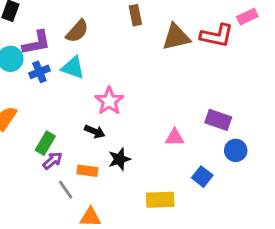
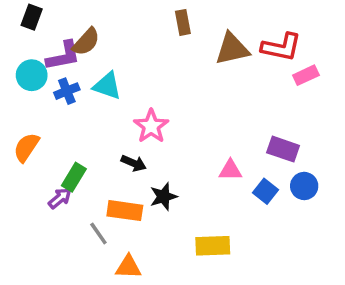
pink rectangle: (247, 17) -> (306, 75), moved
brown semicircle: (77, 31) -> (86, 42), moved
purple arrow: (53, 161) -> (60, 198), moved
orange rectangle: (87, 171) -> (125, 211), size x1.4
blue square: (202, 177) -> (265, 191), moved

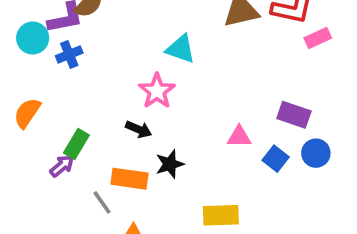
cyan triangle: (107, 86) -> (181, 49), moved

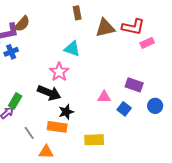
black arrow: (139, 129) -> (49, 93), size x1.6
blue circle: (316, 153) -> (155, 106), moved
orange rectangle: (129, 179) -> (57, 127), moved

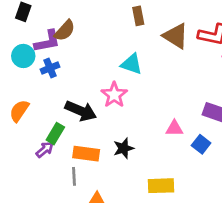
brown triangle: (105, 28) -> (176, 36), turned 45
black arrow: (49, 93) -> (81, 111), moved
orange rectangle: (57, 127) -> (86, 154), moved
gray line: (29, 133) -> (74, 176), turned 32

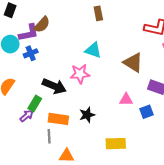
brown triangle: (176, 36) -> (133, 63), moved
pink star: (114, 95) -> (80, 74), turned 30
blue square: (201, 144) -> (147, 112), turned 32

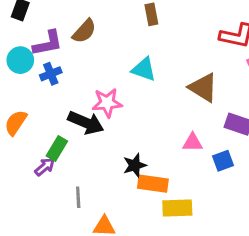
brown semicircle: (42, 25) -> (84, 31), moved
pink star: (80, 74) -> (107, 103), moved
orange rectangle: (58, 119) -> (153, 184), moved

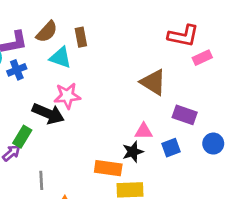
brown rectangle: (151, 14) -> (81, 37), moved
cyan triangle: (144, 69) -> (60, 58), moved
black star: (135, 165) -> (133, 152), moved

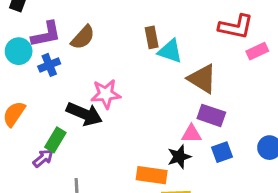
brown semicircle: (47, 32) -> (83, 37), moved
brown rectangle: (81, 37) -> (152, 37), moved
cyan triangle: (60, 58) -> (170, 51), moved
purple rectangle: (185, 115) -> (211, 115), moved

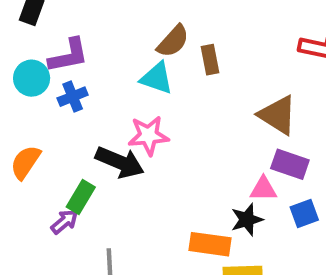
brown semicircle: (83, 37) -> (173, 41), moved
cyan triangle: (170, 51) -> (157, 78), moved

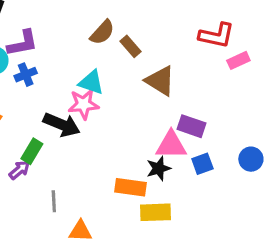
brown rectangle: (210, 60) -> (130, 46), turned -30
cyan triangle: (157, 78) -> (91, 82), moved
brown triangle: (278, 115) -> (160, 81), moved
pink triangle: (263, 189) -> (171, 145), size x1.5

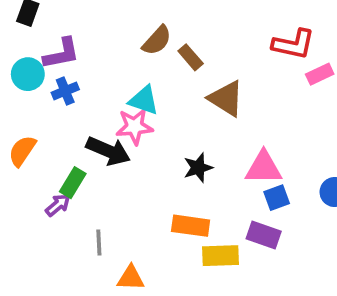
purple rectangle: (192, 126) -> (264, 235), moved
pink triangle: (171, 145) -> (264, 168), moved
black star: (159, 168) -> (198, 168), moved

